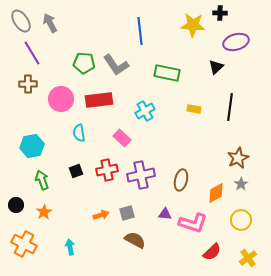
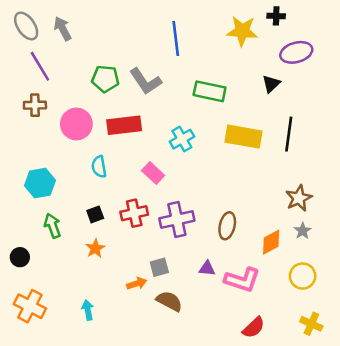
yellow rectangle: (194, 109) -> (244, 137), size x2.0
orange star: (44, 212) -> (95, 248), moved
orange arrow: (101, 215) -> (137, 284), moved
red semicircle: (212, 252) -> (254, 328), moved
yellow cross: (248, 258) -> (311, 324), turned -30

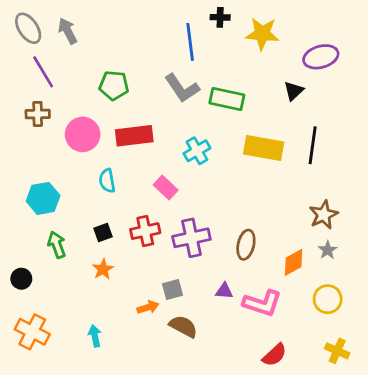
black cross: (276, 16) -> (220, 17), moved
gray L-shape: (145, 81) -> (182, 88), moved

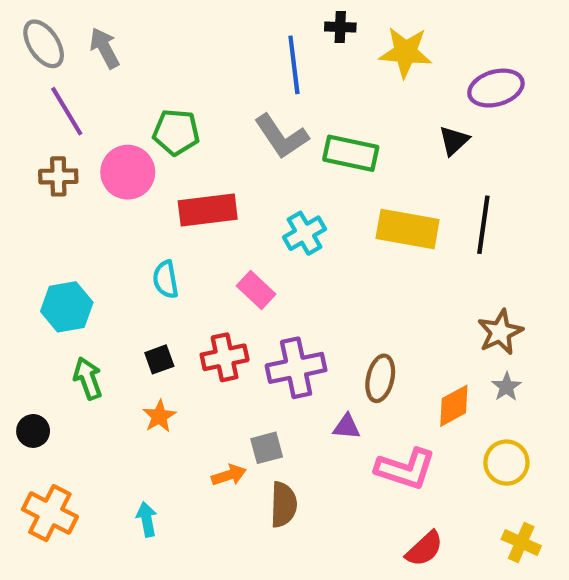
pink circle: (83, 134) -> (128, 172), moved
purple triangle: (224, 291) -> (347, 427), moved
brown semicircle: (183, 326) -> (283, 505), turned 64

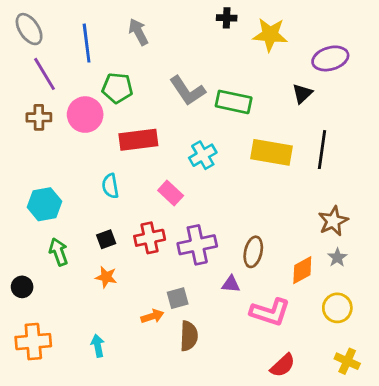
gray arrow: (105, 48) -> (138, 32), moved
blue line: (294, 65) -> (87, 43), moved
orange star: (159, 416) -> (106, 277), turned -30
orange cross: (50, 513) -> (33, 342), turned -32

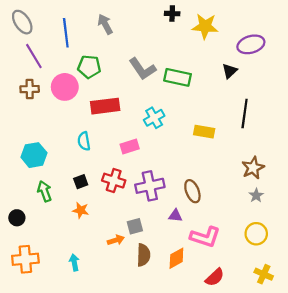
yellow rectangle: (271, 152) -> (204, 132), moved, size x0.7
pink rectangle: (171, 193) -> (130, 146), turned -60
red cross: (150, 238) -> (114, 181), turned 30
brown ellipse: (253, 252) -> (192, 191), turned -35
orange diamond: (302, 270) -> (176, 258), moved

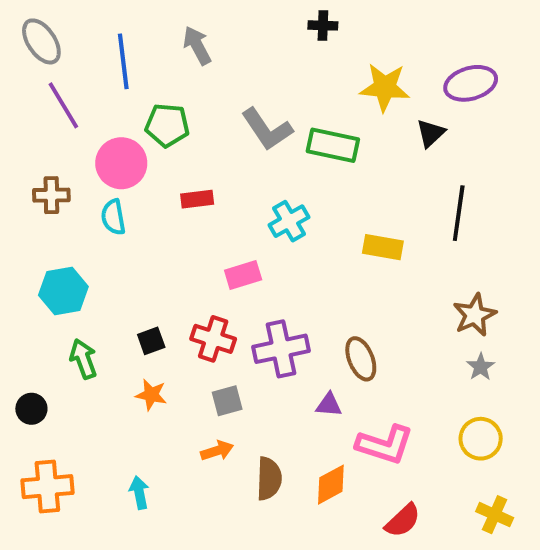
yellow star: (205, 26) -> (385, 87), moved
brown cross: (30, 89) -> (51, 195), moved
red rectangle: (105, 106) -> (197, 199), size x0.6
cyan semicircle: (84, 141) -> (113, 217), moved
gray square: (135, 226) -> (227, 401), moved

